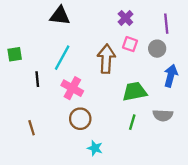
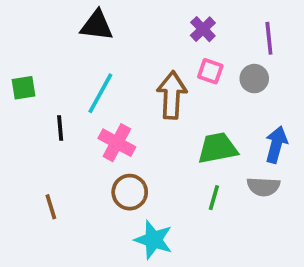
blue arrow: (171, 76) -> (276, 144), moved
cyan star: (95, 148) -> (154, 240), size x1.5

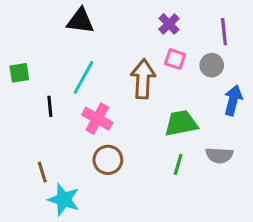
blue arrow: (276, 144) -> (233, 100), moved
cyan star: (154, 240) -> (64, 200), moved

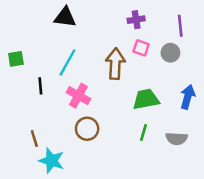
purple cross: (169, 24) -> (136, 20), turned 35
blue arrow: (233, 100) -> (188, 97), moved
gray semicircle: (219, 155) -> (177, 139), moved

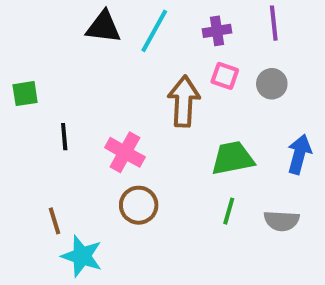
purple line: (180, 26) -> (274, 23), moved
cyan line: (67, 63) -> (154, 31), moved

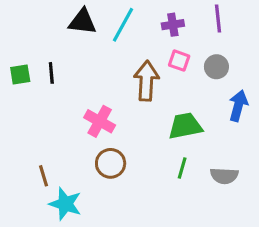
black line: (64, 137) -> (51, 73), moved
blue arrow: (299, 154) -> (238, 106), moved

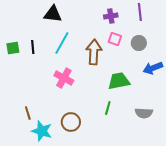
cyan line: (123, 25) -> (62, 43), moved
blue arrow: (238, 106) -> (153, 68), turned -126
brown circle: (111, 163) -> (71, 122), moved
green line: (182, 168) -> (108, 108), moved

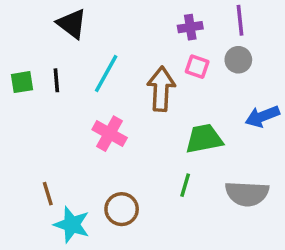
black triangle: (53, 14) -> (72, 24), moved, turned 30
gray circle: (139, 43) -> (238, 60), moved
gray semicircle: (144, 113) -> (247, 194), size x1.4

